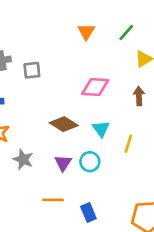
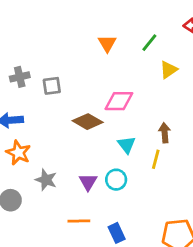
brown arrow: (139, 96) -> (165, 133), moved
brown diamond: (64, 124) -> (88, 122), moved

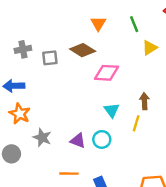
green line: (149, 43) -> (134, 24), turned -63
brown diamond: (88, 122) -> (83, 50), moved
purple triangle: (88, 182) -> (78, 141), turned -42

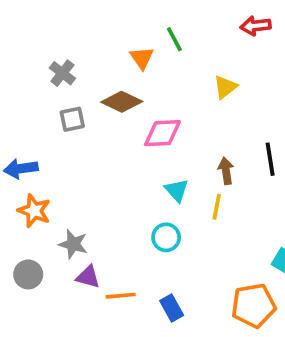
green line: (134, 24) -> (174, 39), moved
gray cross: (23, 49) -> (62, 73), moved, turned -35
purple triangle: (78, 141) -> (88, 277), moved

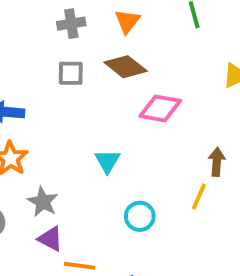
orange triangle: (142, 58) -> (127, 21), moved
gray cross: (62, 73) -> (71, 24), turned 30
cyan triangle: (177, 190) -> (107, 161), moved

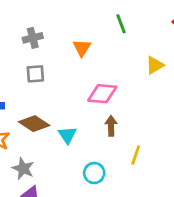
orange triangle: (127, 21) -> (82, 48), moved
brown diamond: (126, 67) -> (34, 124), moved
brown arrow: (217, 162) -> (111, 126), moved

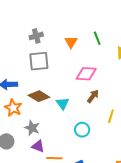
green line: (121, 24) -> (97, 38), moved
gray square: (35, 74) -> (39, 61), size x1.5
brown arrow: (111, 126) -> (93, 96), turned 40

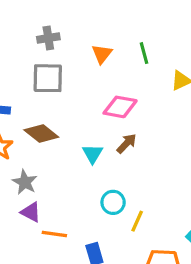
cyan triangle: (63, 104) -> (93, 154), moved
yellow line: (111, 116) -> (137, 221), moved
cyan circle: (82, 130) -> (113, 202), moved

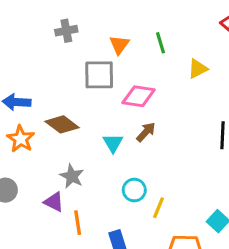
gray square: (48, 78) -> (99, 75), moved
gray star: (25, 182) -> (72, 176), moved
orange line: (54, 234) -> (78, 223), turned 75

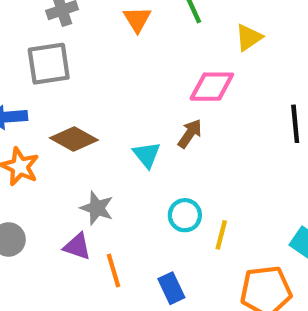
gray square: (99, 75) -> (49, 64), moved
pink diamond: (139, 96) -> (212, 87), moved

